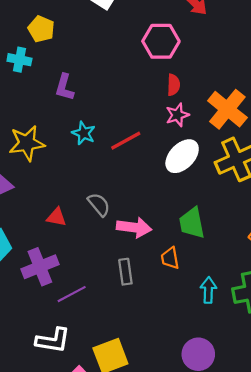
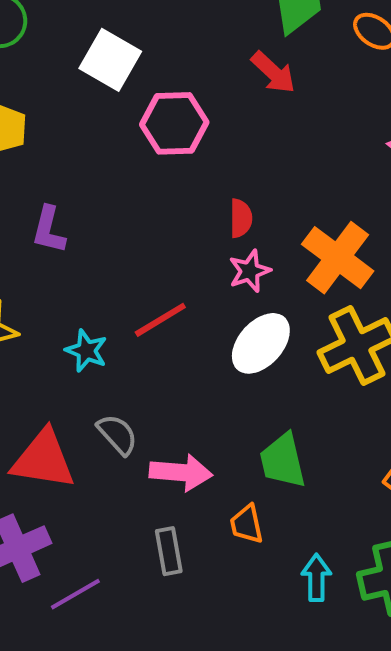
pink hexagon: (161, 41) -> (174, 123), moved
cyan star: (84, 133) -> (86, 351), moved
red triangle: (56, 217) -> (43, 459), size x1.8

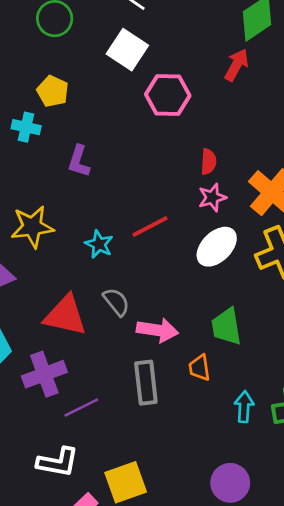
red arrow: (273, 72) -> (237, 65), turned -108
gray rectangle: (169, 551) -> (146, 383), size x1.4

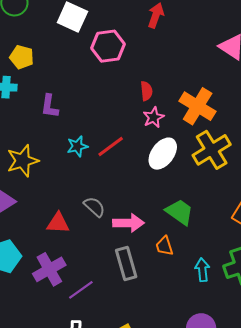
cyan star: (99, 244) -> (77, 146), moved, turned -30
red triangle: (65, 316) -> (58, 223), size x0.7
green trapezoid: (226, 327) -> (180, 212), turned 144

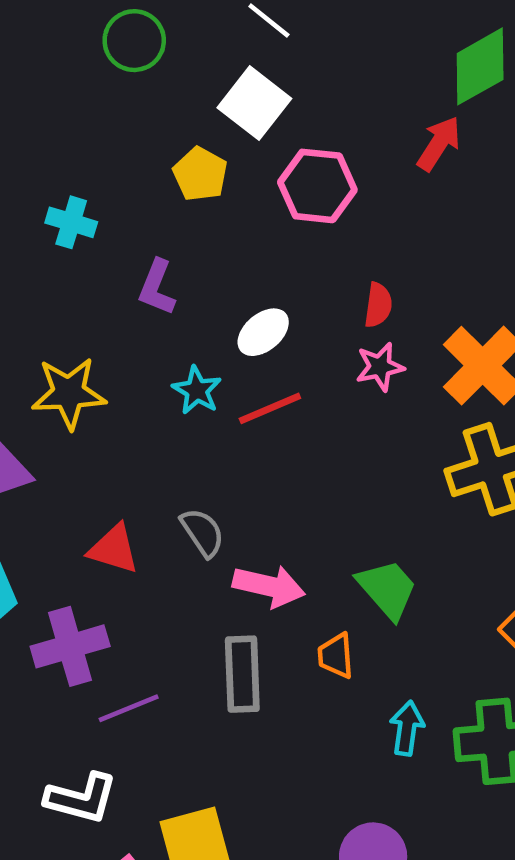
yellow pentagon: (22, 57) -> (200, 174), moved
cyan star: (77, 146) -> (197, 390), turned 30
white ellipse: (163, 154) -> (263, 332), moved, size x0.7

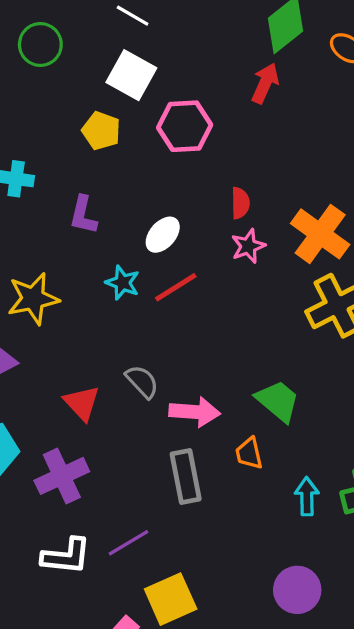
red triangle: (114, 549) -> (82, 403), turned 39
purple line: (129, 708) -> (128, 543), moved
white L-shape: (81, 798) -> (66, 556), moved

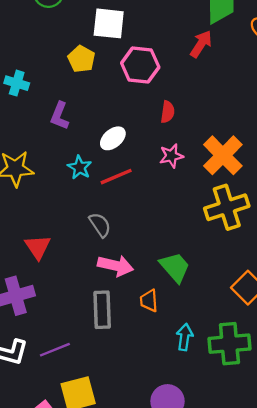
white square: (131, 75) -> (109, 23), turned -32
red semicircle: (240, 203) -> (168, 112), moved
gray semicircle: (142, 382) -> (100, 225), moved

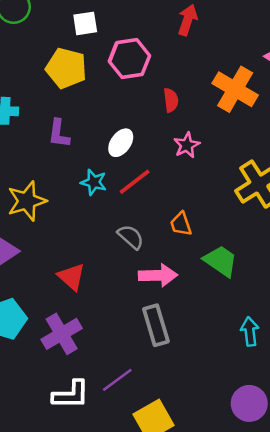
white square: (109, 23) -> (85, 23), size x0.7
yellow pentagon: (81, 59) -> (66, 68), size x1.4
orange cross: (223, 155) -> (235, 89), moved
orange trapezoid: (149, 301) -> (181, 224), moved

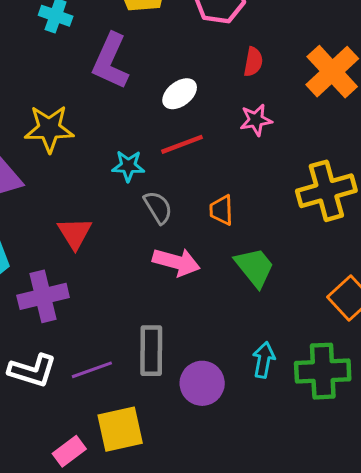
purple L-shape: (59, 134) -> (110, 61), size x1.5
cyan star: (94, 182) -> (128, 166), moved, turned -30
gray rectangle: (156, 325) -> (151, 351), moved
purple circle: (249, 403) -> (202, 383), moved

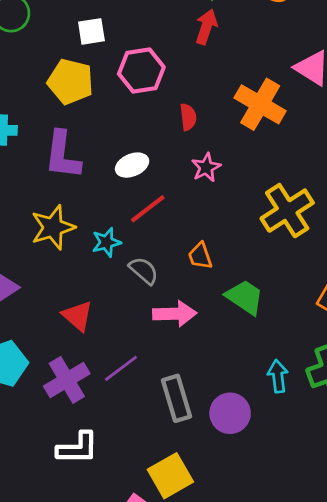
white ellipse: (180, 94) -> (132, 165), turned 32
yellow star: (49, 129) -> (53, 227), moved
purple line: (92, 370) -> (121, 368), moved

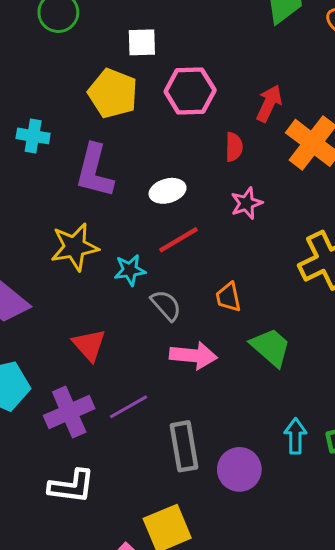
red arrow: (206, 27) -> (269, 103), moved

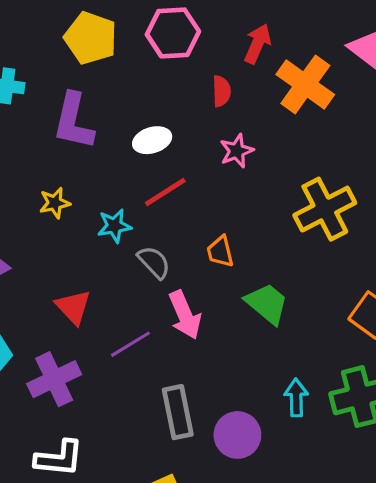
yellow star: (75, 247) -> (55, 203), size x0.6
pink arrow: (193, 356) -> (185, 315), turned 63
purple line: (129, 407) -> (130, 344), moved

